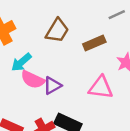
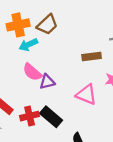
brown trapezoid: (57, 31) -> (47, 25), moved
cyan arrow: (21, 62) -> (28, 45), moved

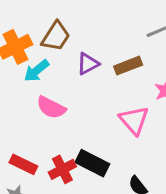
purple triangle: (47, 82) -> (88, 64), moved
pink triangle: (86, 95) -> (134, 120), turned 40

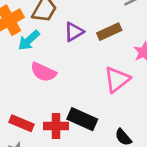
pink triangle: (134, 120) -> (117, 80), turned 36
red cross: (62, 169) -> (56, 126), turned 30

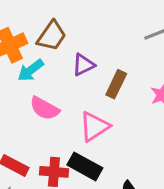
brown rectangle: (109, 32) -> (116, 84), moved, turned -45
pink triangle: (117, 80) -> (94, 127), moved

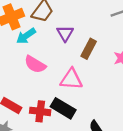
purple triangle: (83, 65) -> (65, 33), turned -36
pink triangle: (94, 127) -> (71, 79), turned 35

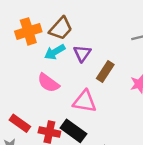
cyan arrow: (26, 36) -> (55, 52), moved

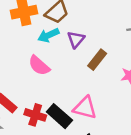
pink triangle: (85, 101) -> (85, 108), moved

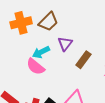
cyan arrow: (48, 35) -> (41, 52), moved

